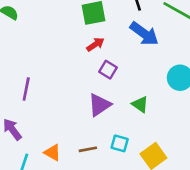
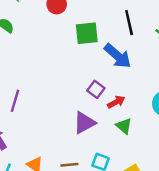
blue arrow: (144, 34) -> (118, 56), moved
red arrow: (95, 44) -> (116, 102), moved

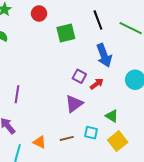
blue arrow: (118, 56) -> (104, 55), moved, turned 35
green triangle: (124, 126) -> (112, 116), moved

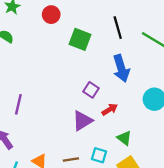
green square: (66, 33) -> (80, 39), turned 30
red arrow: (97, 84) -> (110, 109), moved

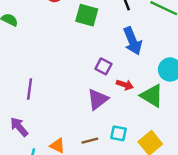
red arrow: (110, 109) -> (125, 85), turned 56
green triangle: (124, 138) -> (152, 96), moved, size x1.5

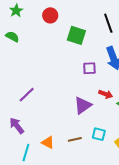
purple square: (103, 66) -> (89, 68), moved, turned -32
purple line: (30, 89) -> (27, 95), turned 36

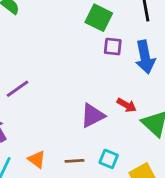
purple square: (89, 68) -> (113, 47), moved

